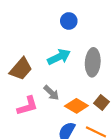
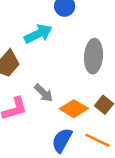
cyan arrow: (59, 57) -> (38, 34), moved

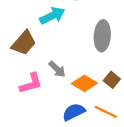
blue semicircle: (62, 140) -> (74, 112), turned 35

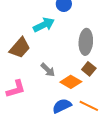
brown square: (112, 80) -> (89, 69), moved
pink L-shape: (31, 83) -> (16, 89), moved

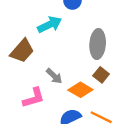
pink L-shape: (16, 89) -> (34, 98), moved

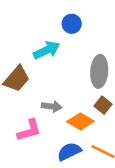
gray arrow: (54, 76) -> (52, 106), turned -36

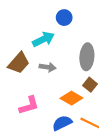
gray arrow: (52, 106) -> (48, 67), moved

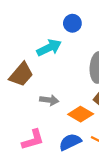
gray arrow: (48, 67) -> (49, 100), moved
pink L-shape: (29, 105) -> (33, 140), moved

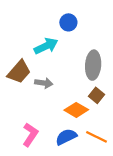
gray arrow: (49, 100) -> (44, 83), moved
pink L-shape: (33, 140) -> (30, 135), turned -40

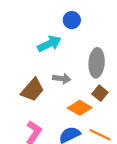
brown trapezoid: (19, 72) -> (32, 90), moved
gray arrow: (44, 83) -> (62, 79), moved

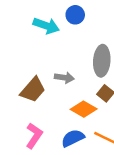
cyan arrow: (49, 44) -> (46, 26), moved, turned 45

